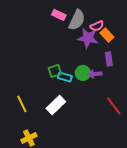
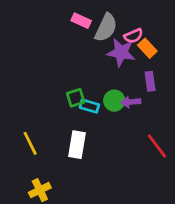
white rectangle: (56, 105) -> (77, 145), turned -36

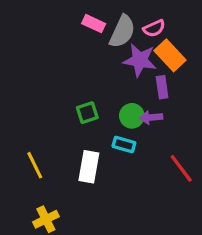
pink semicircle: (133, 36) -> (154, 28), moved
orange rectangle: (147, 48) -> (170, 55), size x1.4
purple rectangle: (150, 81) -> (162, 87), moved
cyan rectangle: (89, 106) -> (124, 144), moved

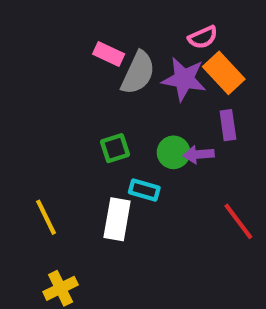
pink rectangle: (94, 24) -> (109, 54), moved
gray semicircle: (122, 32) -> (138, 73), moved
purple rectangle: (162, 87) -> (228, 125), moved
cyan rectangle: (124, 144) -> (144, 190), moved

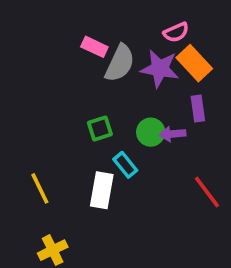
cyan rectangle: (144, 190) -> (125, 165), turned 35

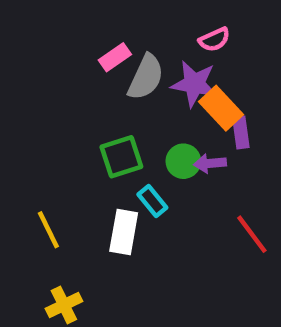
pink rectangle: (94, 47) -> (115, 57), turned -60
orange rectangle: (194, 63) -> (221, 108), moved
green square: (100, 128) -> (121, 157), size x1.4

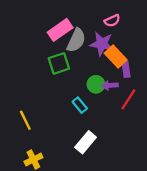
pink rectangle: (115, 57) -> (60, 30), size x1.5
green square: (121, 157) -> (59, 63), moved
white rectangle: (124, 232) -> (86, 142), moved, turned 30
red line: (252, 234) -> (128, 99), moved, turned 70

